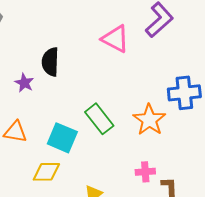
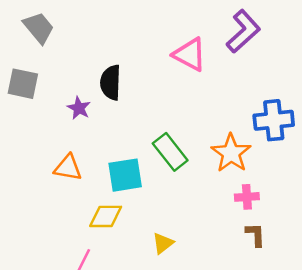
cyan square: (62, 138) -> (125, 175), turned -32
pink cross: (145, 172) -> (247, 197), moved

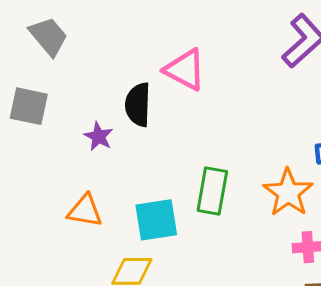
pink triangle: (190, 54) -> (185, 70), moved
green rectangle: (170, 152) -> (212, 191), turned 48

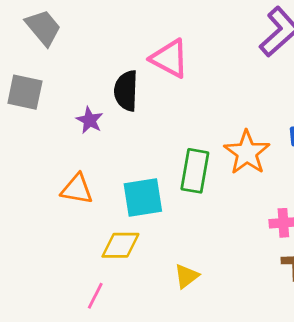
orange star: (288, 193) -> (247, 153), moved

